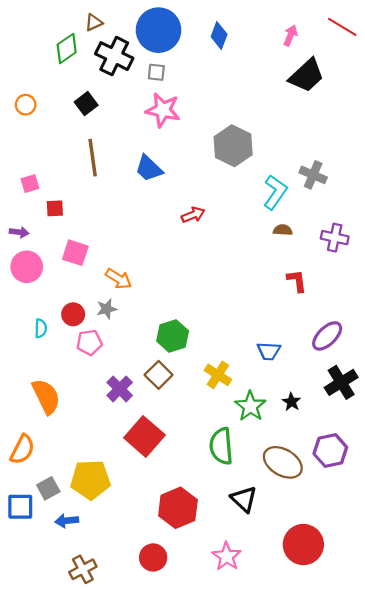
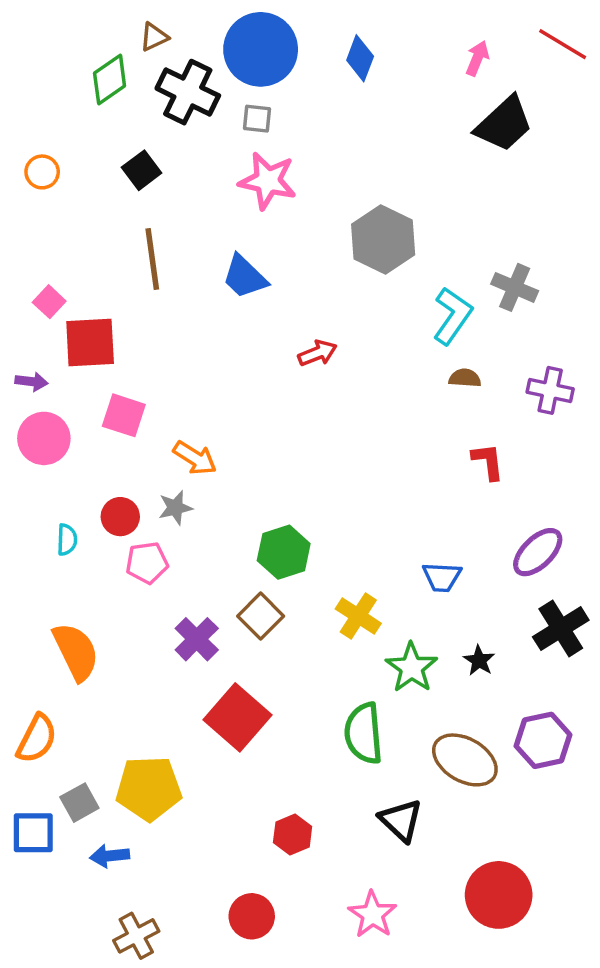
pink square: (30, 184) -> (49, 302), turned -30
red square: (55, 208) -> (90, 342), size x1.8
red hexagon: (178, 508) -> (293, 835), size x0.6

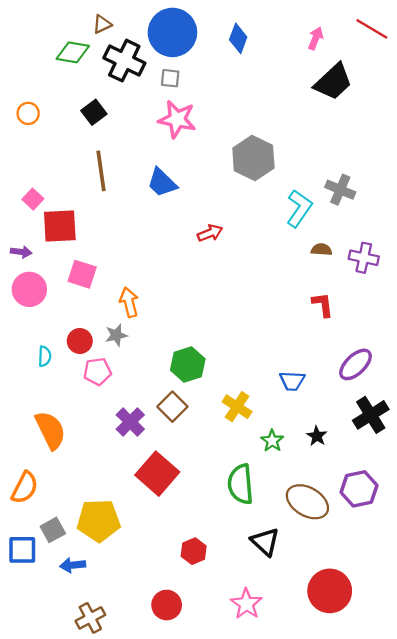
green diamond: (110, 80) -> (73, 52), turned 44
brown semicircle: (465, 378) -> (321, 250), moved
orange arrow: (195, 458) -> (129, 302), turned -136
green star: (412, 668) -> (272, 441), size x0.7

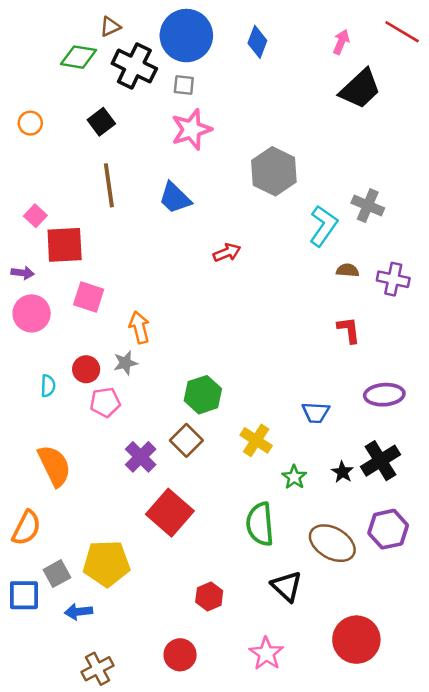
pink star: (177, 119) -> (191, 129), turned -30
purple ellipse: (356, 364) -> (384, 395), turned 40
black cross: (371, 415) -> (381, 461), moved

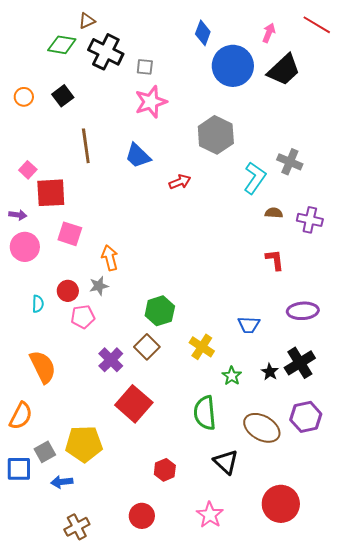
blue circle: (186, 36) -> (233, 66), moved
black square: (101, 122) -> (63, 96), moved
red arrow: (227, 253) -> (180, 182), moved

